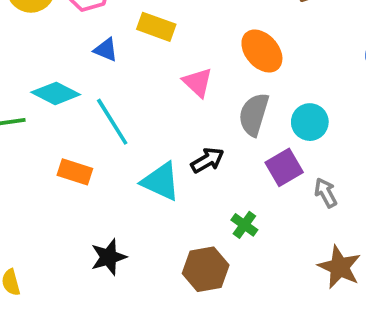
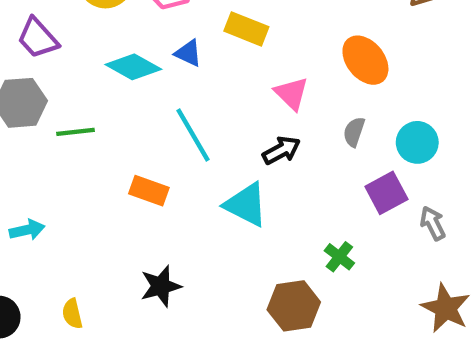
cyan diamond: (56, 93) -> (133, 67), moved
gray semicircle: (254, 114) -> (354, 132), size x0.6
black arrow: (207, 160) -> (281, 150), moved
black star: (109, 257) -> (161, 286), moved

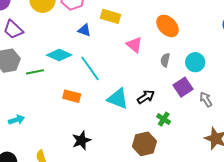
cyan diamond: (133, 67) -> (59, 55), moved
black arrow: (281, 150) -> (146, 97), moved

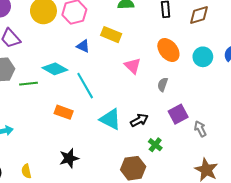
cyan circle: (195, 62) -> (203, 57), moved

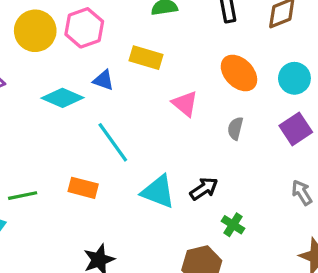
cyan diamond: (55, 69) -> (62, 98), moved
green line: (28, 84) -> (23, 196), moved
purple square: (178, 114) -> (296, 129), moved

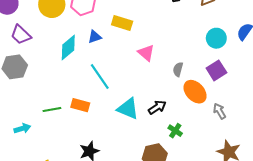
orange ellipse: (239, 73) -> (195, 92), moved
blue triangle: (103, 80) -> (95, 37), turned -40
cyan diamond: (62, 98) -> (68, 48), turned -65
green line: (23, 196) -> (52, 110), moved

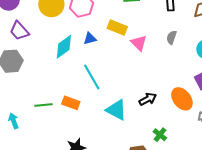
pink triangle: (146, 53) -> (139, 43), moved
gray semicircle: (178, 69) -> (172, 37), moved
black arrow: (157, 107) -> (148, 99), moved
cyan arrow: (22, 128) -> (14, 121), turned -98

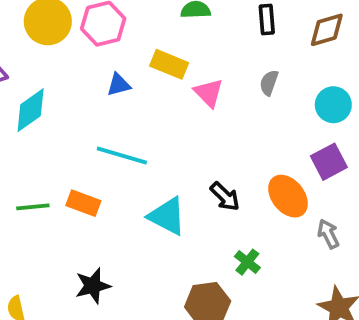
cyan diamond: (64, 47) -> (31, 110), moved
cyan line: (92, 77) -> (122, 156), turned -44
black arrow: (148, 99) -> (225, 197), turned 72

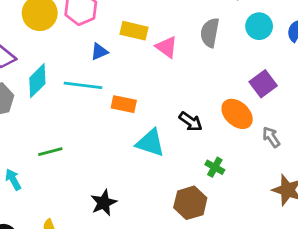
gray semicircle: (269, 83) -> (210, 33), size x1.5
cyan circle: (333, 105) -> (259, 26), moved
cyan line: (122, 156) -> (83, 85), moved
orange rectangle: (83, 203) -> (124, 104), moved

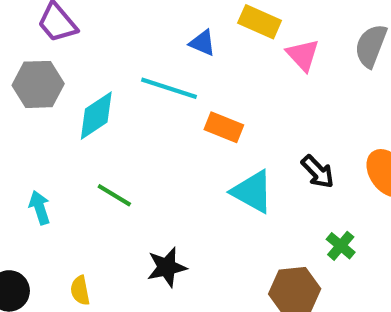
blue triangle: (99, 52) -> (202, 43), turned 36
cyan diamond: (37, 81) -> (96, 116), moved
green line: (50, 152) -> (114, 195), moved, turned 35

